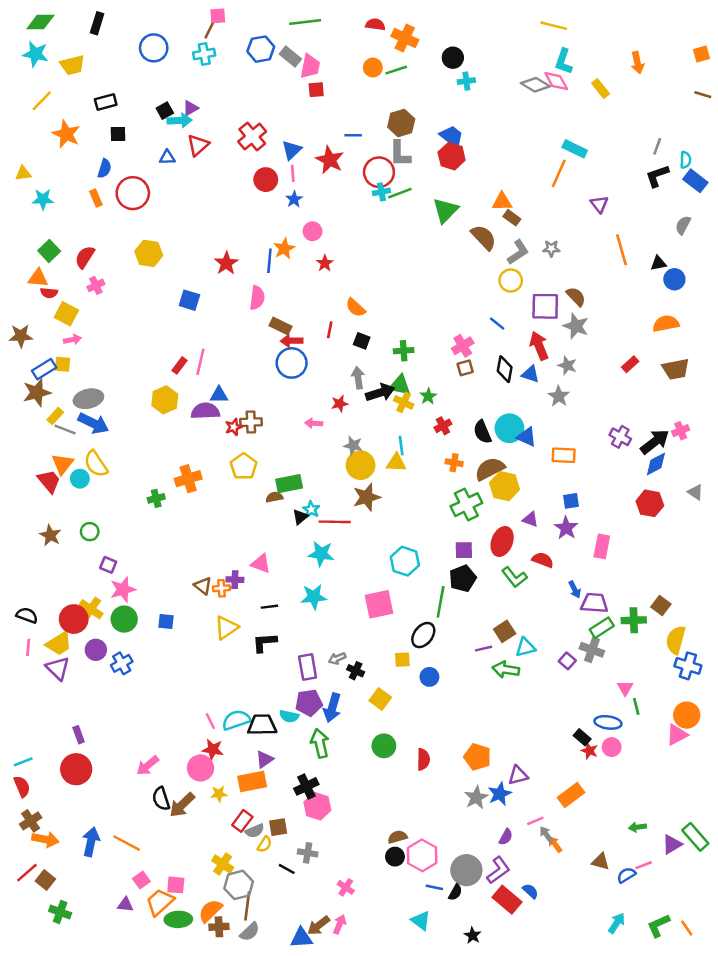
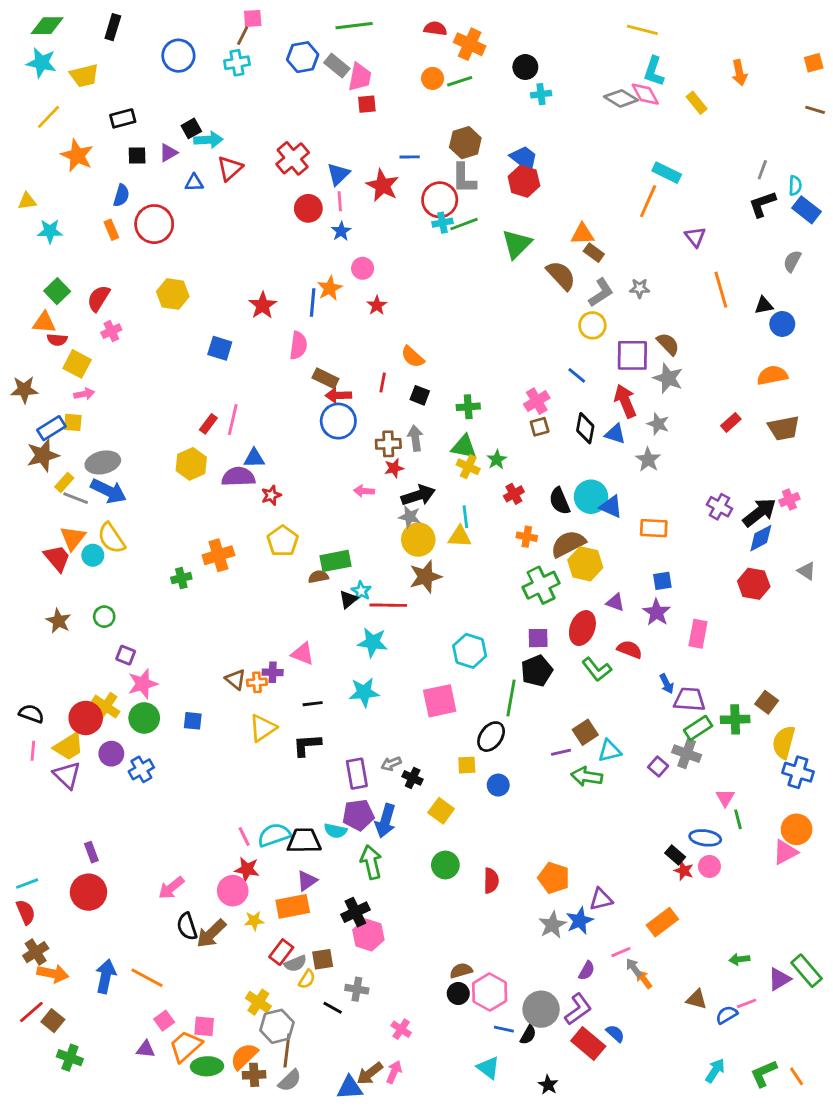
purple triangle: (191, 108) -> (168, 153), moved
black arrow: (380, 393) -> (418, 495), moved
brown cross: (251, 422) -> (388, 444), moved

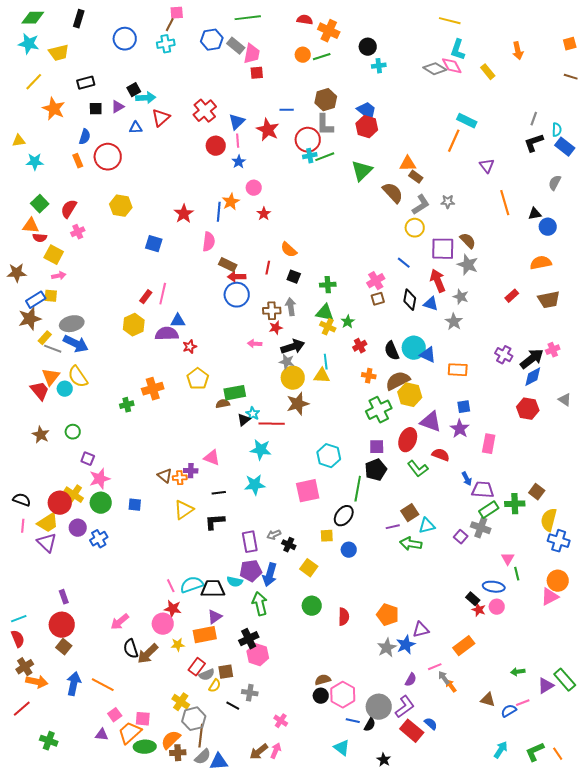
purple triangle: (615, 602) -> (431, 422), size x1.6
brown square: (53, 1021) -> (64, 647), moved
blue triangle: (350, 1088) -> (219, 762), moved

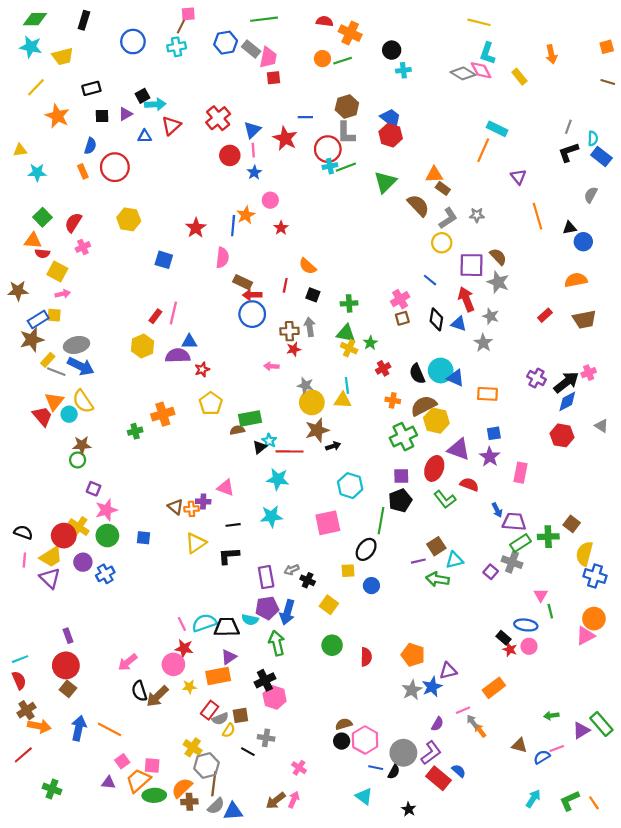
black arrow: (293, 347) -> (333, 446), moved, size x0.6
brown star: (41, 435) -> (82, 445), moved, turned -30

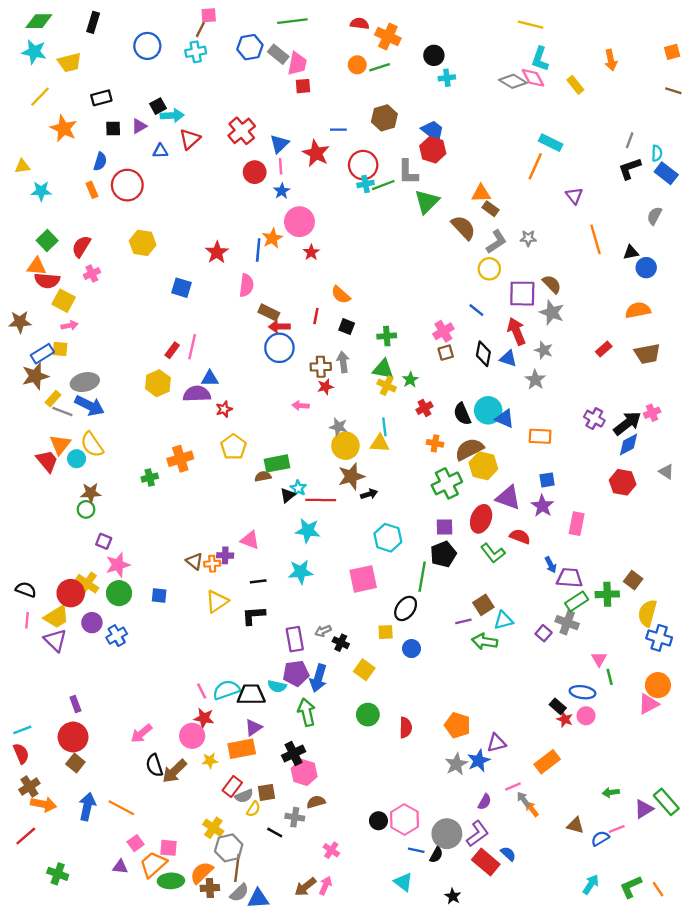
gray L-shape: (346, 133) -> (408, 172), moved
pink circle: (270, 200) -> (299, 222), size x1.6
red semicircle: (42, 253) -> (47, 281), size x1.5
brown semicircle: (344, 724) -> (316, 802), moved

